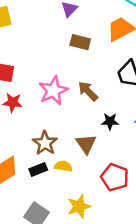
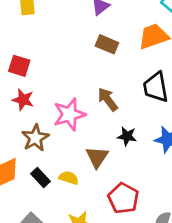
pink star: (53, 91) -> (69, 114), moved
brown star: (45, 143) -> (35, 138), moved
black rectangle: (38, 170) -> (40, 177), turned 60

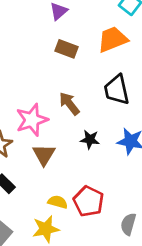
brown triangle: (97, 157) -> (44, 155), moved
yellow semicircle: (69, 178) -> (58, 202), moved

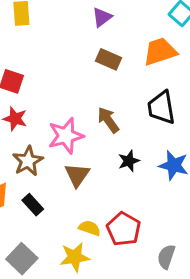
black star: (90, 140) -> (129, 161), turned -30

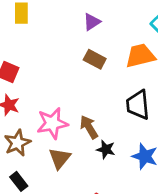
brown arrow: (108, 120) -> (89, 127), moved
black star: (129, 161) -> (106, 149), turned 30

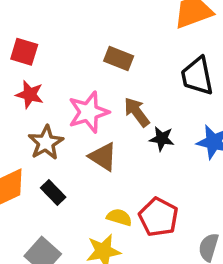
brown rectangle: (95, 59) -> (119, 59), moved
brown triangle: (60, 158) -> (103, 157), turned -30

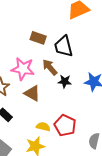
black trapezoid: (197, 76) -> (64, 46), moved
pink star: (89, 112) -> (23, 69), turned 30

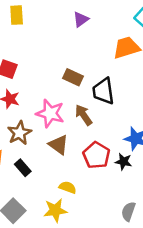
black star: (65, 81) -> (123, 162), moved
red pentagon: (65, 125) -> (96, 155), moved

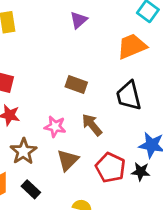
black trapezoid: (103, 91) -> (129, 96), moved
pink star: (50, 113) -> (55, 127), size x0.7
brown triangle: (59, 145) -> (68, 160), turned 45

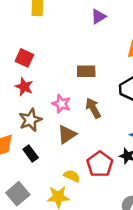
brown rectangle: (76, 84) -> (86, 71), turned -30
red pentagon: (110, 168) -> (100, 164), moved

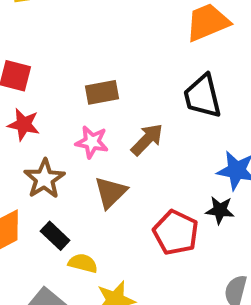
brown rectangle: (86, 71) -> (102, 92), moved
brown arrow: (93, 108) -> (147, 140), turned 84
yellow semicircle: (72, 176) -> (83, 263), moved

